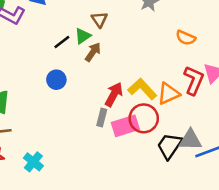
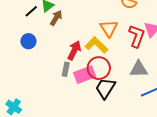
orange triangle: (169, 94) -> (109, 28), moved, turned -36
gray triangle: (190, 140) -> (139, 69), moved
black trapezoid: (170, 146) -> (105, 88), moved

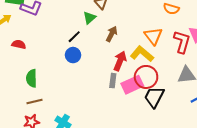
black line: (31, 11) -> (74, 37), moved
brown arrow: (56, 18) -> (112, 34), moved

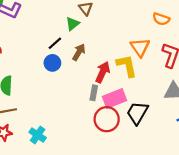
brown arrow: (112, 34) -> (79, 52), moved
yellow L-shape: (142, 54) -> (127, 66), turned 35
red circle: (146, 77) -> (107, 119), moved

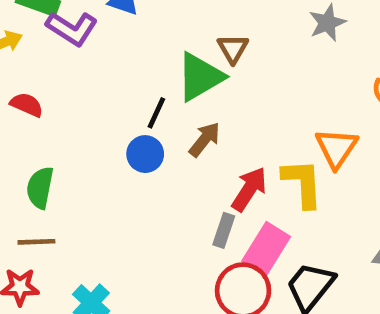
green triangle: (72, 24) -> (200, 77), size x1.6
black line: (55, 43) -> (156, 113), turned -32
pink rectangle: (114, 98) -> (266, 249), turned -45

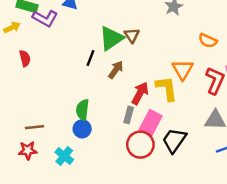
brown triangle: (233, 49) -> (132, 35), moved
red semicircle: (27, 105) -> (25, 58), turned 56
blue circle: (145, 154) -> (82, 129), moved
green semicircle: (40, 188) -> (83, 110), moved

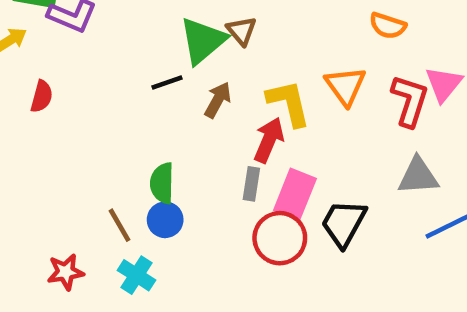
red semicircle: (25, 58) -> (42, 96), turned 35
black line: (91, 58) -> (167, 83), turned 56
yellow L-shape: (167, 88) -> (289, 103), moved
brown line: (34, 127) -> (120, 225), moved, turned 72

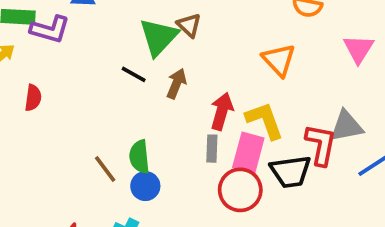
black line: (167, 83) -> (134, 74), turned 55
red L-shape: (410, 101) -> (321, 145), moved
yellow L-shape: (289, 103) -> (265, 120), moved
black trapezoid: (344, 223) -> (291, 172), turned -120
brown line: (120, 225) -> (105, 169), moved

